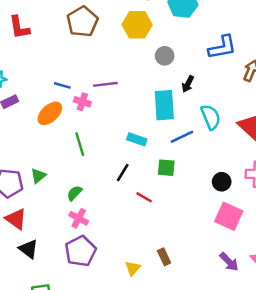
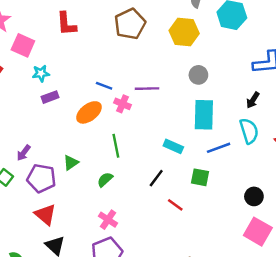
gray circle: (165, 56) -> (198, 75), moved
black arrow: (188, 84) -> (253, 100), moved
green triangle: (38, 176) -> (71, 163), moved
green semicircle: (74, 193) -> (105, 180), moved

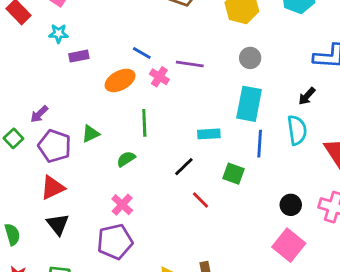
cyan star: (41, 73) -> (58, 33), moved
cyan rectangle: (173, 146) -> (209, 134), turned -36
blue line: (219, 148) -> (260, 144), turned -75
red triangle: (45, 215) -> (53, 188), turned 45

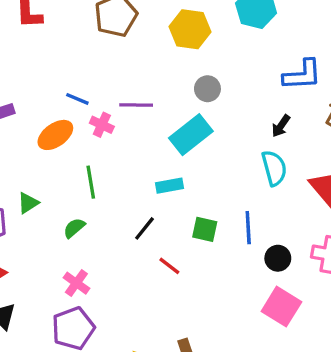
cyan rectangle: (249, 104) -> (191, 135), moved, turned 48
blue line: (260, 144) -> (248, 228), moved

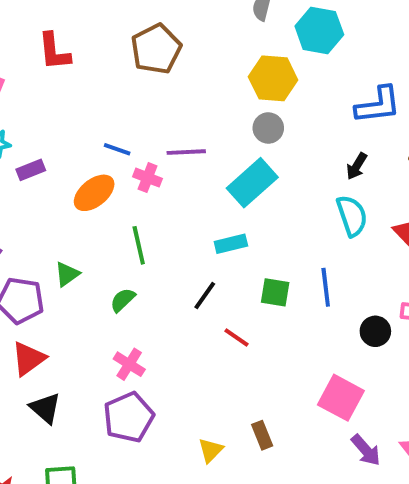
yellow hexagon: (190, 29) -> (273, 78), moved
black circle: (278, 258) -> (375, 331), moved
pink square: (281, 307) -> (341, 398), moved

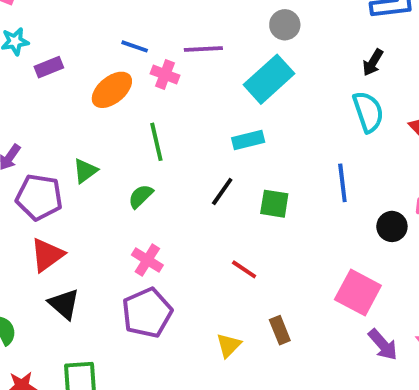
green square: (275, 292) -> (274, 204), moved
red line: (237, 338) -> (244, 269), moved

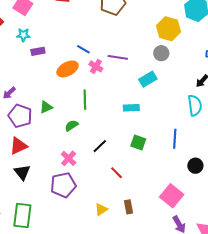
cyan rectangle: (269, 79) -> (148, 79), size x0.7
black line: (222, 192) -> (100, 146), moved

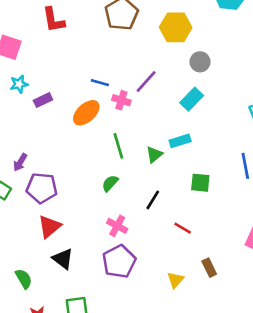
yellow hexagon: (168, 29) -> (176, 27), moved
purple line: (118, 57) -> (146, 81), turned -42
green triangle: (46, 107) -> (154, 155), moved

